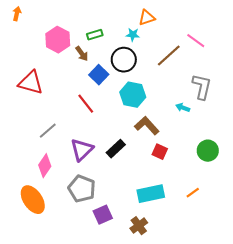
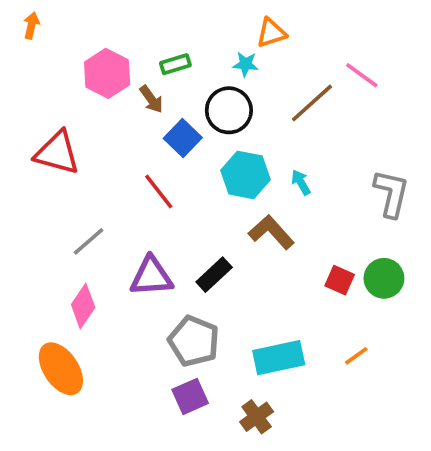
gray L-shape: (202, 87) -> (391, 193), moved
cyan arrow: (183, 108) -> (301, 182), moved, turned 40
purple triangle: (82, 150) -> (151, 276), turned 40
red square: (160, 152) -> (340, 280), moved
gray pentagon: (82, 189) -> (194, 341), moved

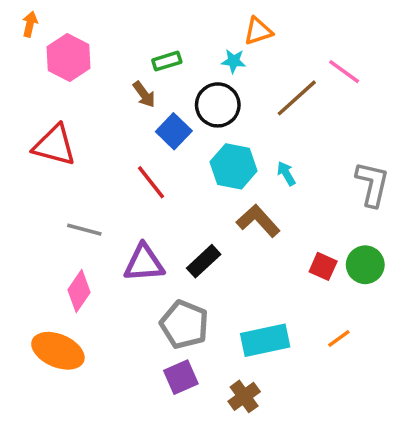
pink hexagon: (107, 73) -> (68, 58), moved
gray line: (89, 241) -> (84, 230), turned 56
orange ellipse: (61, 369) -> (58, 351), turned -33

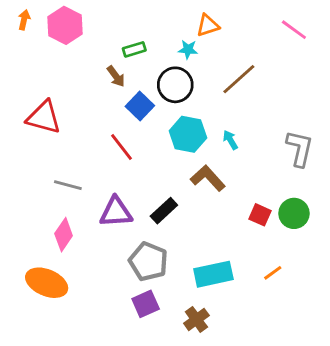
pink hexagon: (68, 58) -> (65, 25), moved
pink line: (344, 72) -> (294, 30), moved

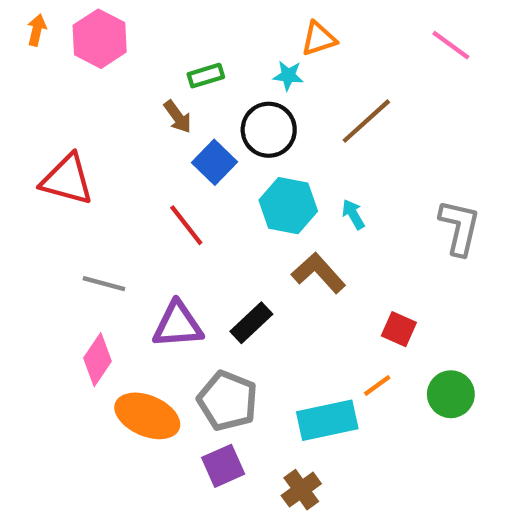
green circle: (294, 213) -> (451, 394), moved
orange line: (273, 273) -> (377, 386), moved
orange ellipse: (47, 283) -> (147, 416), moved

